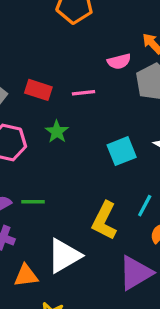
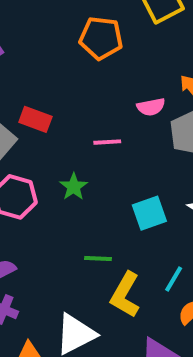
red rectangle: (38, 90) -> (35, 119), moved
green line: (33, 202) -> (98, 258), moved

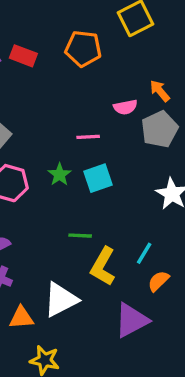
red rectangle: (35, 119) -> (23, 56), moved
cyan square: (149, 213) -> (98, 178), moved

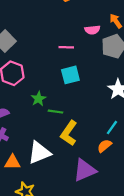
green star: (60, 175) -> (39, 99), moved
cyan line: (144, 253) -> (112, 127), moved

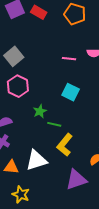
pink line: (66, 47) -> (69, 59), moved
cyan square: (70, 75) -> (71, 92), turned 36

